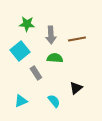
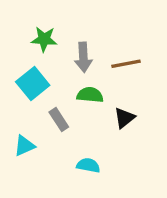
black triangle: (76, 88) -> (124, 118), moved
cyan triangle: (21, 101) -> (24, 146), moved
cyan semicircle: (54, 101) -> (88, 165), turned -40

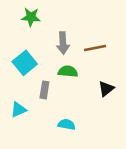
green star: (44, 39) -> (31, 17), moved
black triangle: (124, 118) -> (106, 89), moved
gray rectangle: (59, 119) -> (44, 90), turned 42

